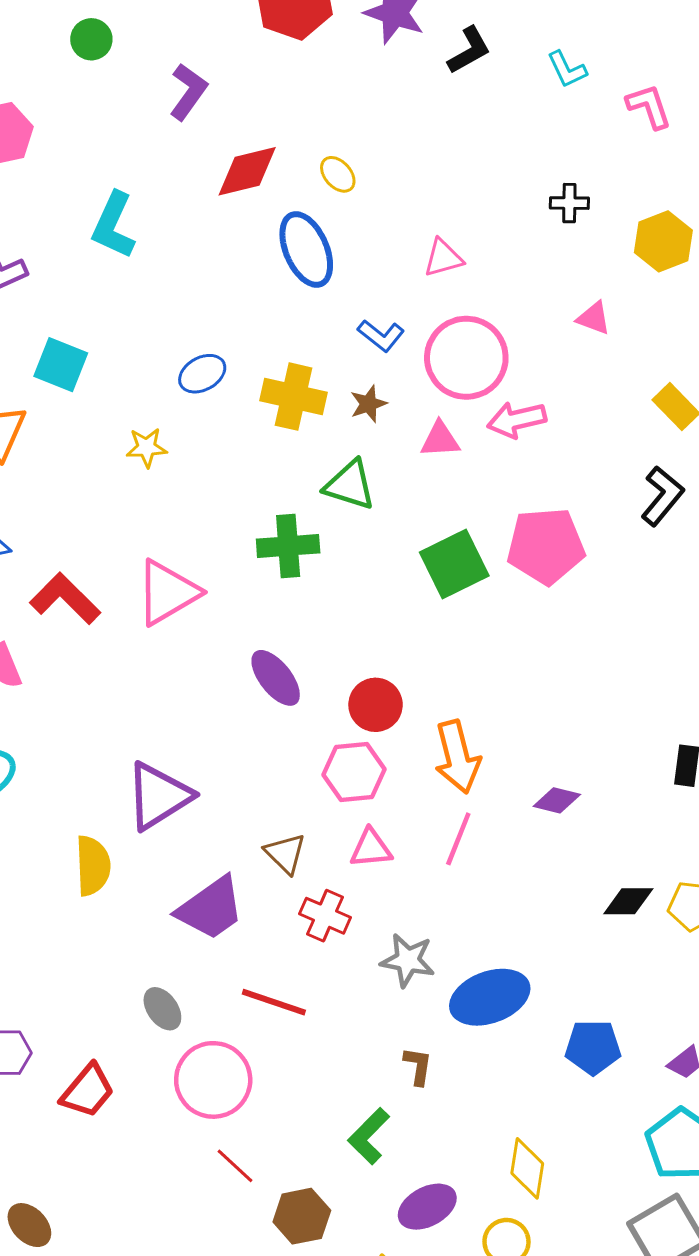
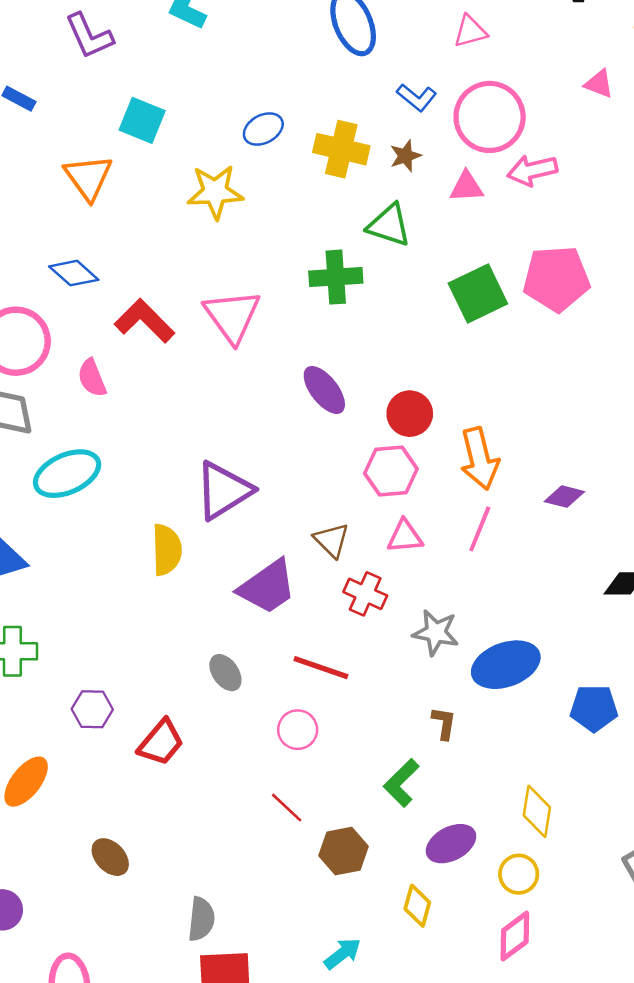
yellow star: (147, 447) -> (215, 192), size x1.6
pink triangle: (167, 592) -> (232, 316), turned -36
pink circle: (213, 1080) -> (298, 730), moved, size x0.6

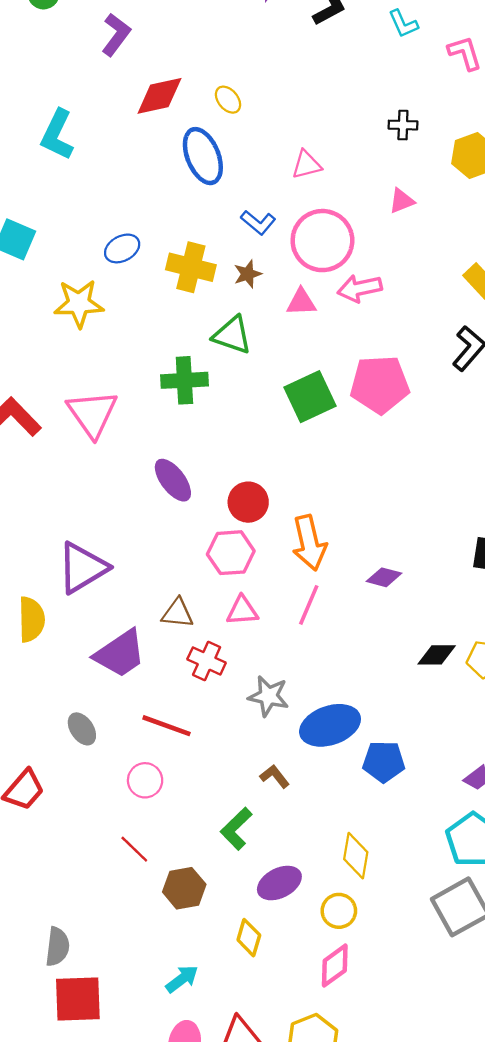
pink triangle: (599, 84) -> (402, 201), moved, turned -44
brown triangle: (332, 540) -> (177, 613), turned -40
blue pentagon: (594, 708) -> (384, 762), moved
brown L-shape: (444, 723) -> (275, 776), turned -48

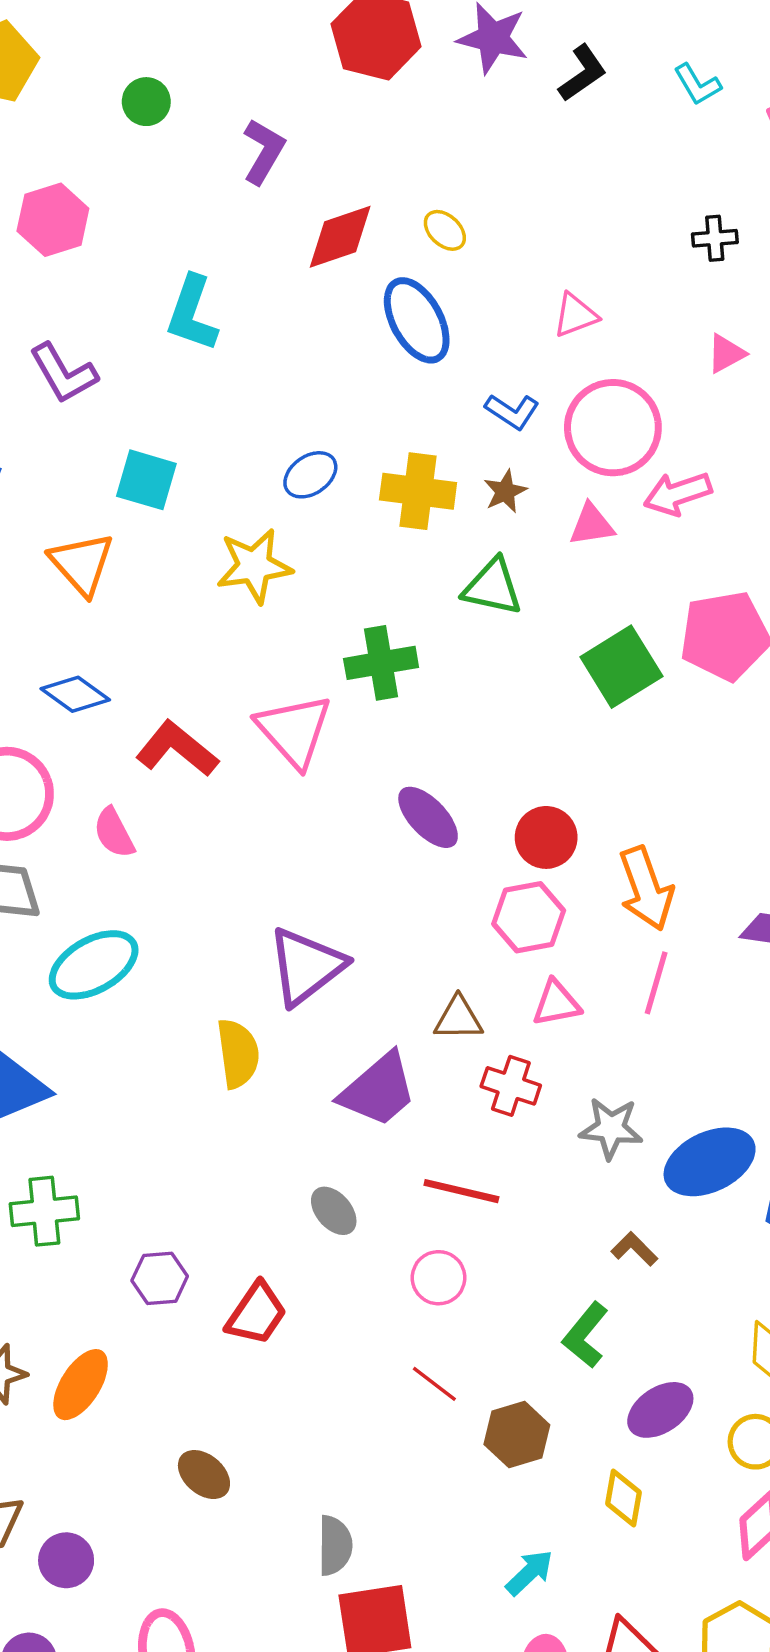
green cross: (184, 380) -> (381, 663), moved

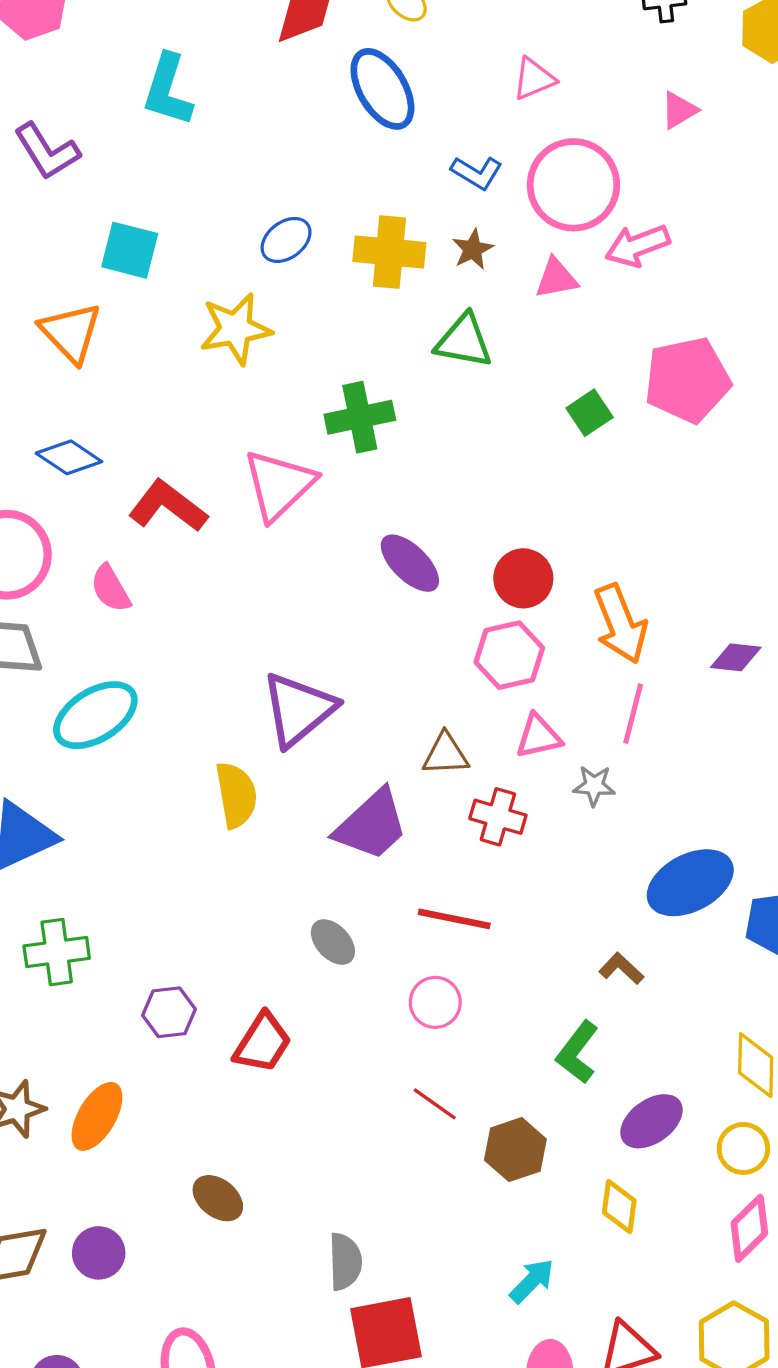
green square: (621, 667) -> (590, 413), size x0.6
pink triangle: (294, 731) -> (279, 485), turned 30
gray star: (611, 1128) -> (594, 786), moved, size x0.7
purple circle: (66, 1560) -> (99, 1253), moved

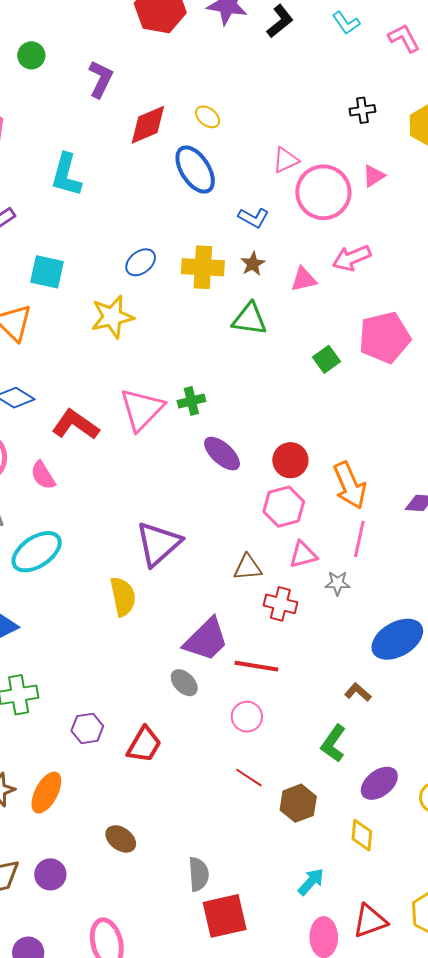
pink circle: (573, 185) -> (323, 192), moved
green cross: (360, 417) -> (191, 401), moved, size x0.7
purple trapezoid: (371, 825) -> (206, 640), moved

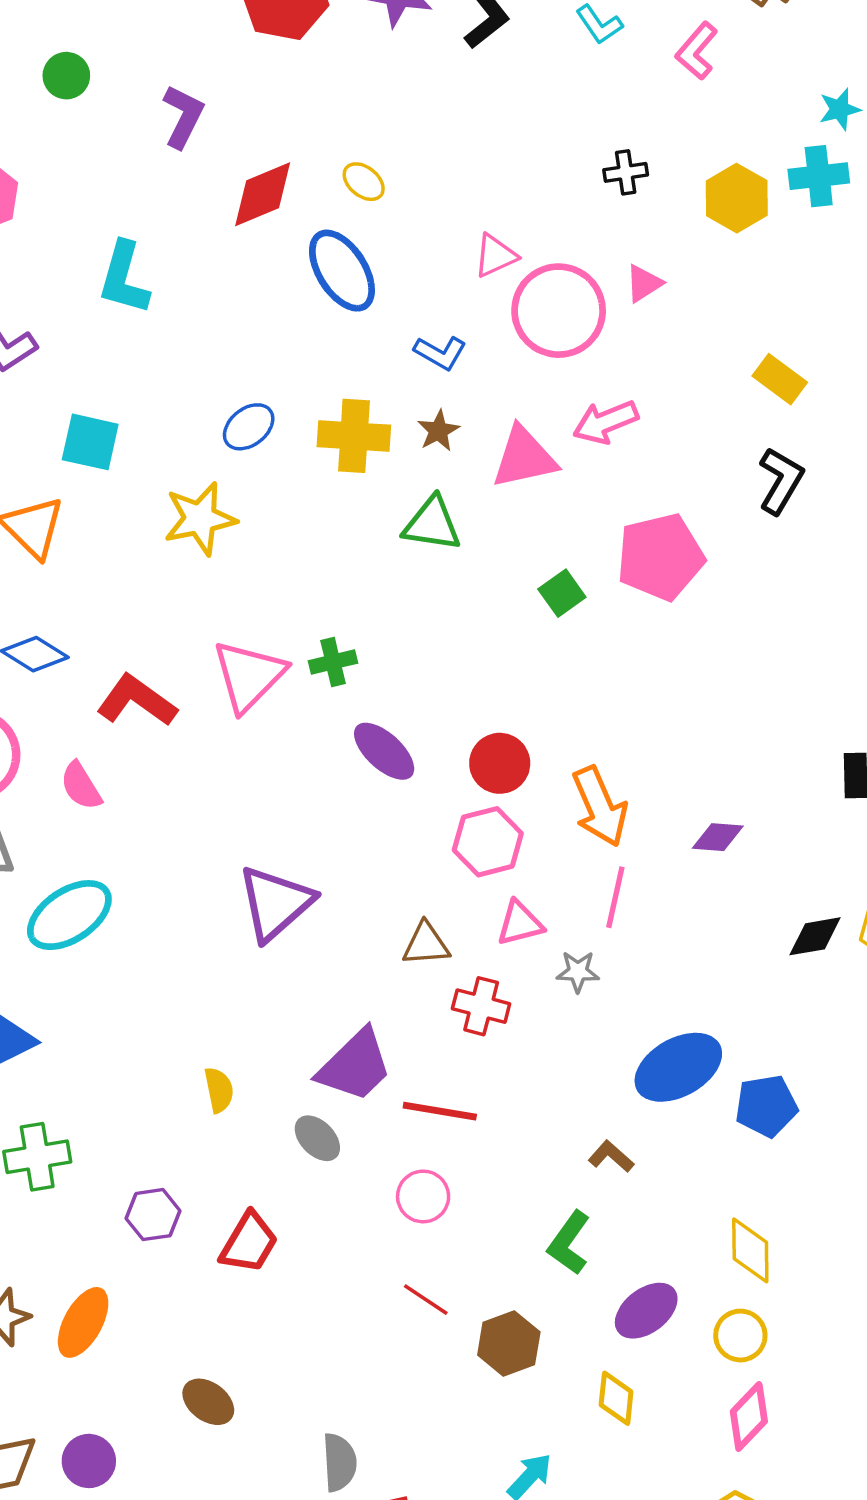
pink L-shape: (404, 38) -> (697, 51), turned -112
pink triangle: (304, 279) -> (524, 458), size x1.5
yellow semicircle: (123, 597) -> (219, 1090), moved, size x0.7

